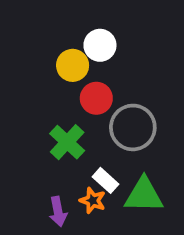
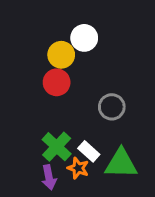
red circle: (96, 98) -> (57, 82), moved
gray circle: (133, 127) -> (112, 107), size x0.7
green cross: (67, 142) -> (57, 147), moved

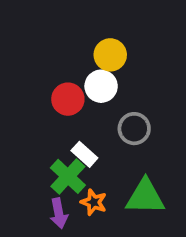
white circle: (84, 38) -> (101, 86), moved
yellow circle: (61, 55) -> (110, 55), moved
white rectangle: (89, 151) -> (84, 154), moved

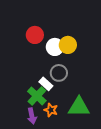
yellow circle: (110, 55) -> (68, 45), moved
red circle: (68, 99) -> (35, 35), moved
gray circle: (134, 129) -> (59, 73), moved

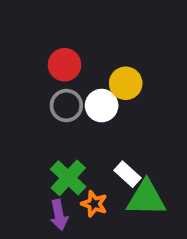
white circle: (55, 47) -> (102, 106), moved
gray circle: (59, 73) -> (66, 106), moved
white rectangle: (46, 84) -> (128, 174), moved

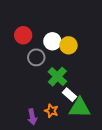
red circle: (64, 65) -> (23, 35), moved
white circle: (102, 106) -> (52, 41), moved
green cross: (68, 178) -> (57, 77), moved

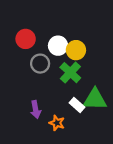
green cross: (57, 77) -> (70, 73), moved
green triangle: (80, 108) -> (95, 99), moved
purple arrow: (32, 117) -> (36, 109), moved

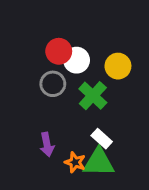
red circle: (26, 39) -> (59, 51), moved
yellow circle: (76, 50) -> (118, 66), moved
green triangle: (95, 99) -> (99, 162), moved

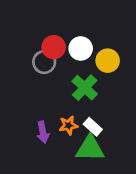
white circle: (77, 60) -> (81, 48), moved
gray circle: (53, 84) -> (44, 62), moved
orange star: (75, 162) -> (68, 125), moved, turned -30

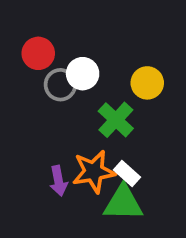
red circle: (54, 47) -> (38, 53), moved
white circle: (81, 48) -> (83, 74), moved
orange star: (68, 125) -> (94, 172), size x1.6

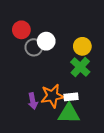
green cross: (116, 120) -> (80, 67), moved
white rectangle: (127, 173) -> (71, 97), turned -48

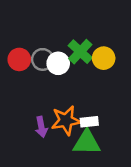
red circle: (21, 30) -> (19, 59), moved
white circle: (46, 41) -> (58, 63), moved
green cross: (80, 67) -> (80, 52), moved

